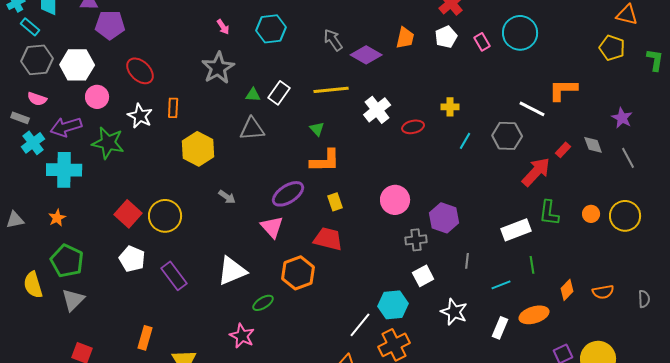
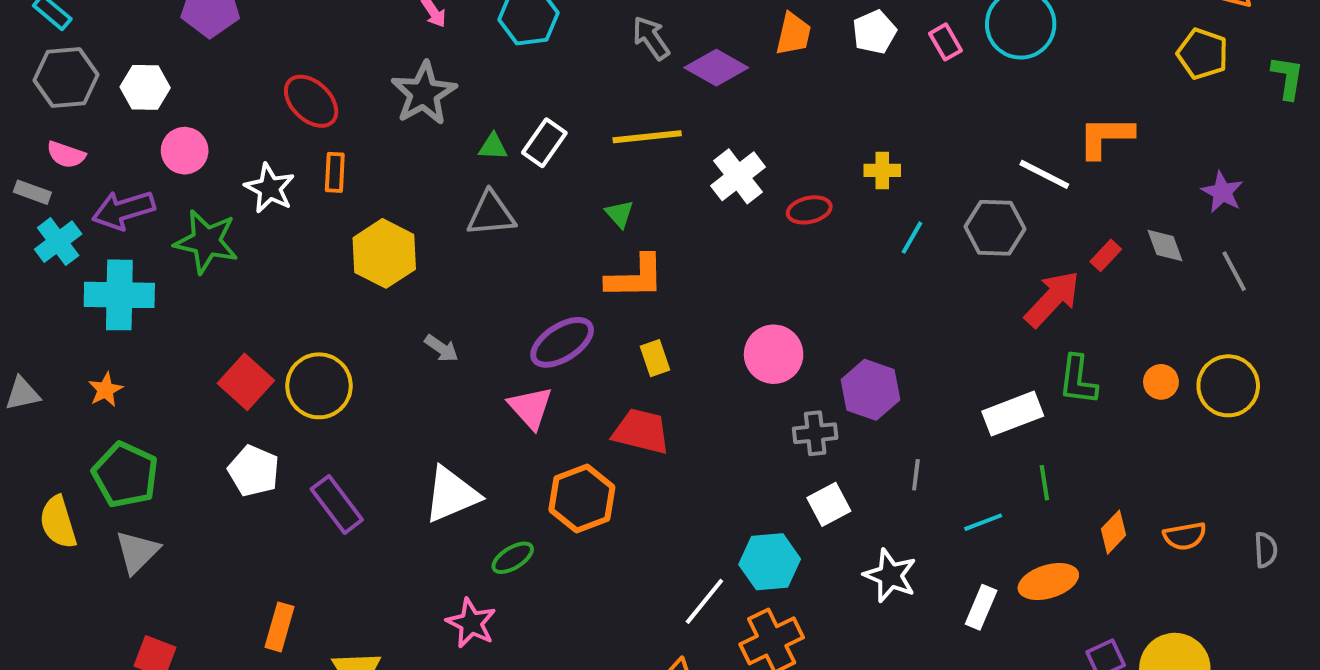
white hexagon: (77, 65) -> (145, 87), size x0.7
red ellipse: (140, 71) -> (311, 101), moved

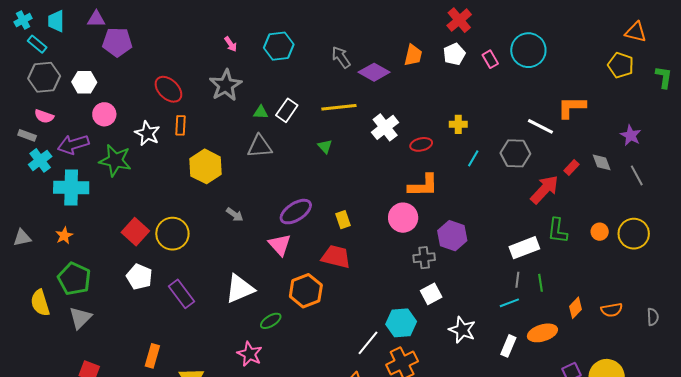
orange L-shape: (635, 277) -> (423, 186), moved
gray line: (916, 475) -> (517, 280), moved

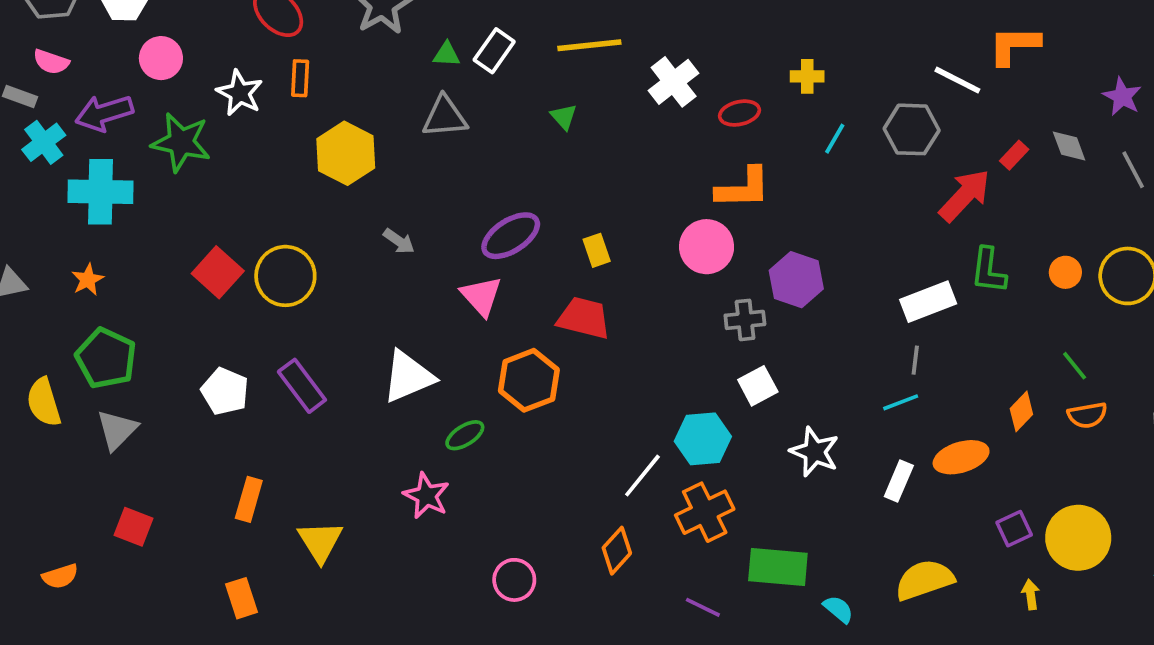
white pentagon: (139, 277) -> (225, 391), moved
green line: (540, 283) -> (1075, 366), moved, turned -30

